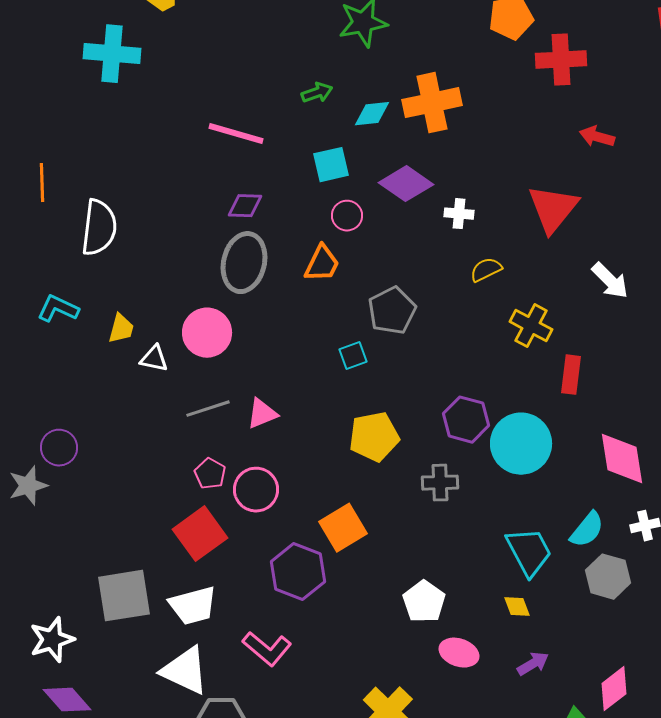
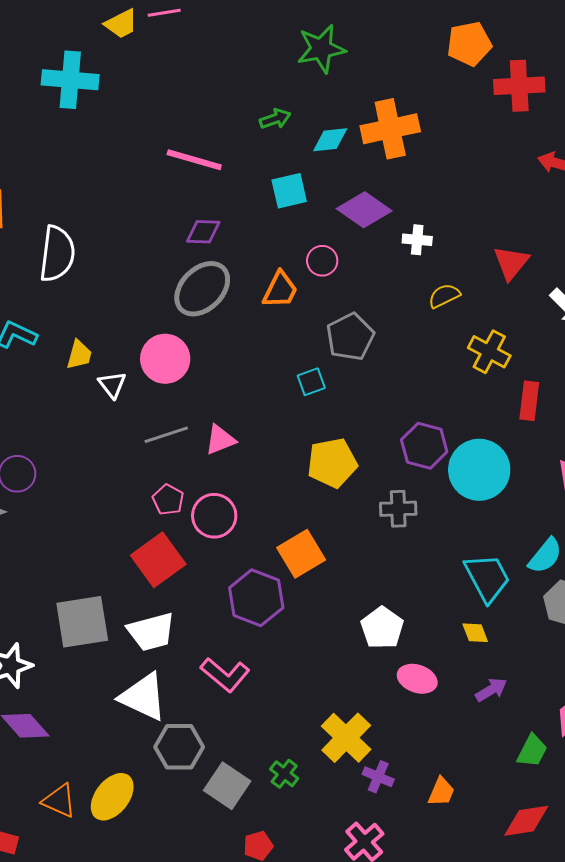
red triangle: (553, 209) -> (511, 263), moved, size x0.7
pink circle: (347, 216) -> (322, 261), moved
gray ellipse: (244, 263) -> (202, 289), turned 32
white triangle: (154, 359) -> (112, 385), turned 40

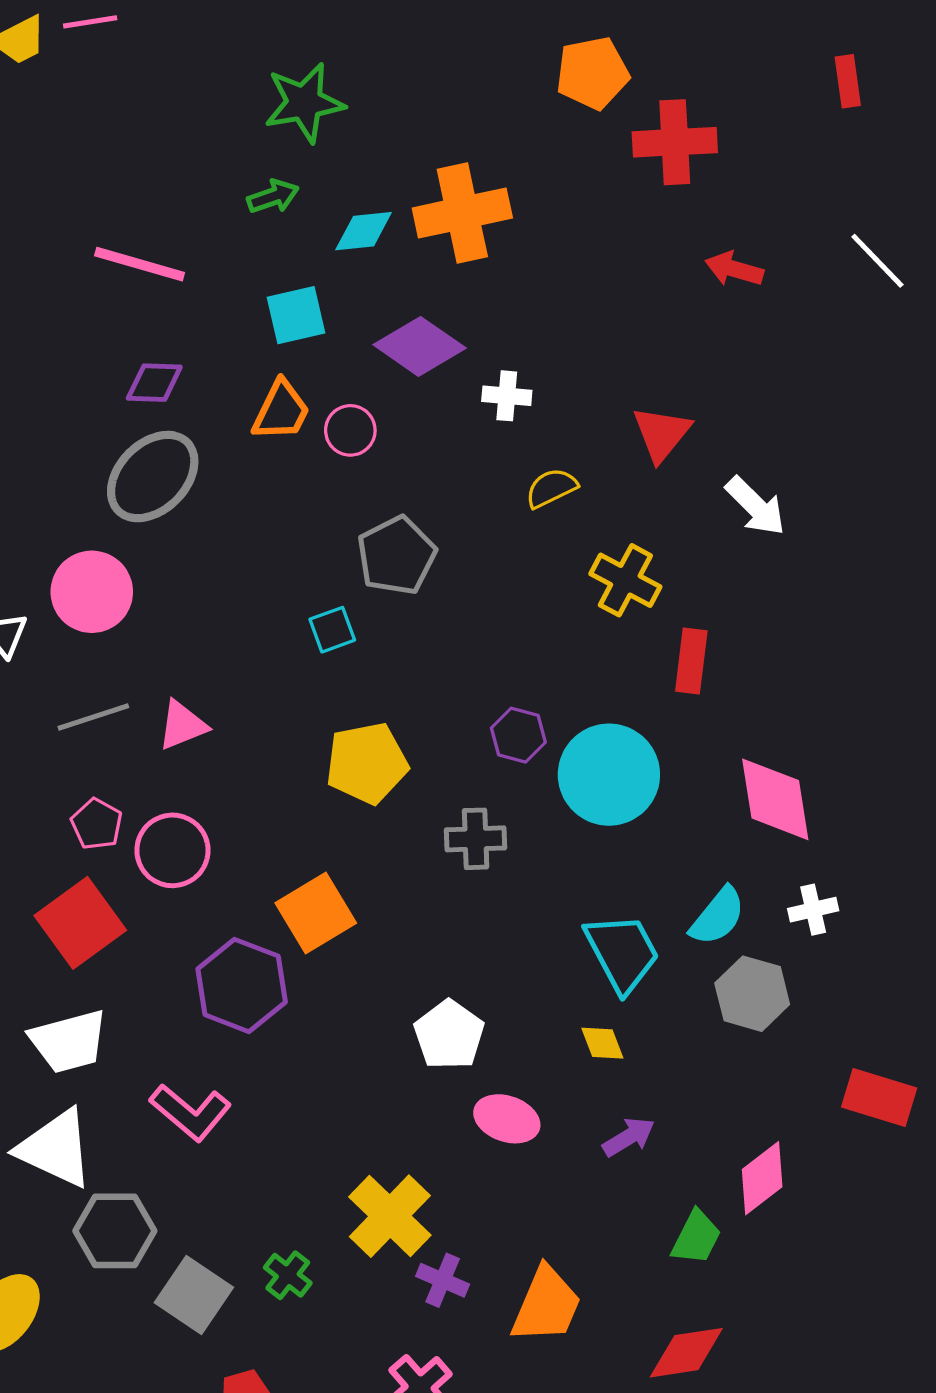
green star: (321, 49) -> (304, 103), moved
orange trapezoid: (280, 290) -> (281, 411), moved
purple hexagon: (424, 446) -> (518, 735), size x0.7
orange trapezoid: (441, 792) -> (546, 1305), size x1.6

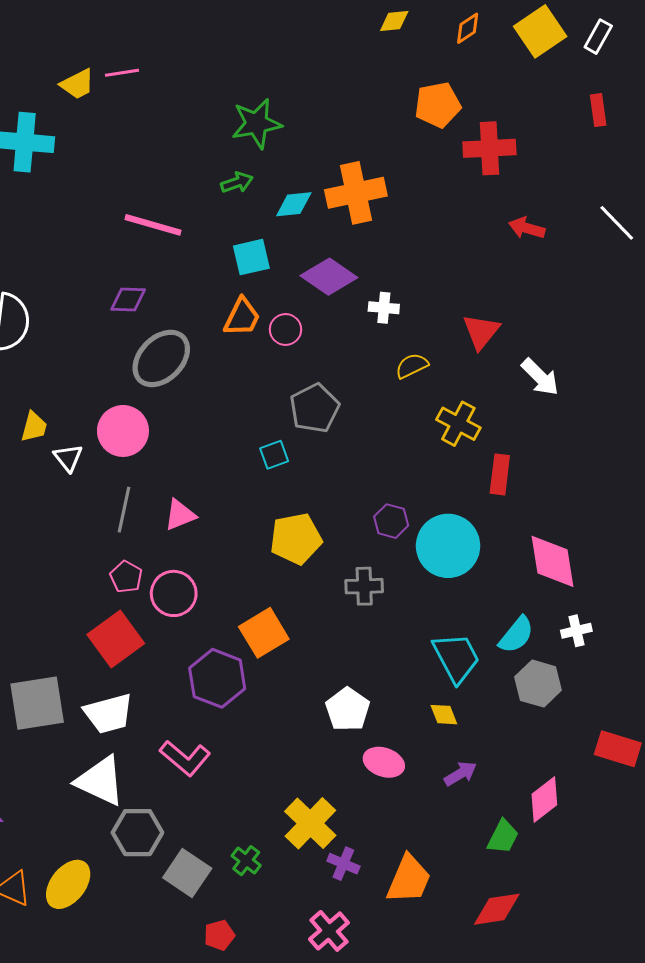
purple diamond: (154, 383) -> (128, 299), moved
gray line: (93, 717) -> (124, 510), turned -60

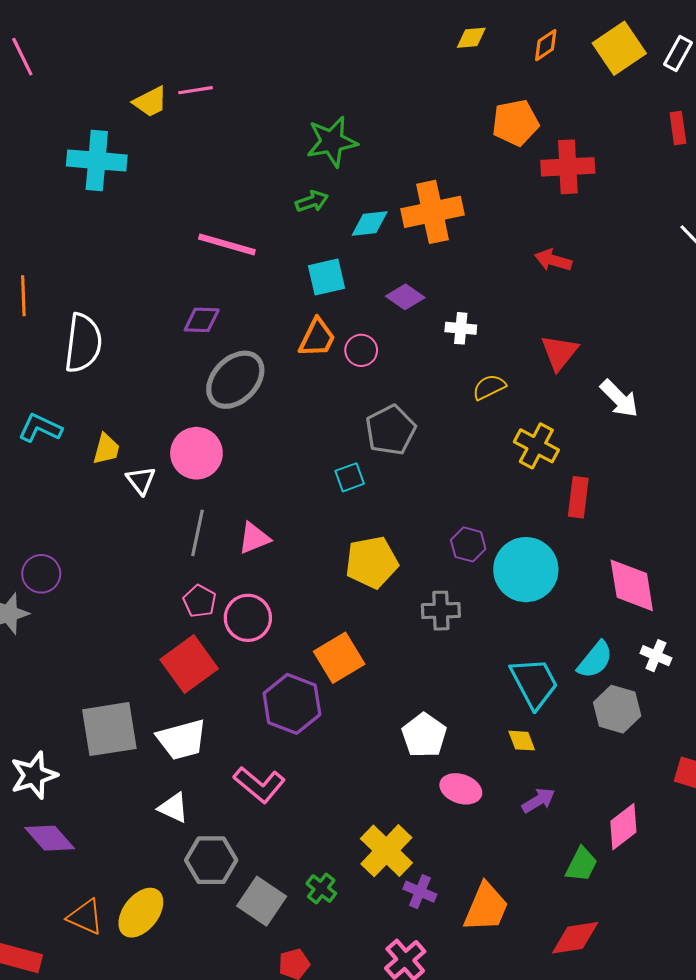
red arrow: (527, 228) -> (553, 260), moved
purple diamond: (329, 277) -> (405, 297), size x0.7
white cross: (576, 631) -> (656, 656), turned 36
white triangle: (100, 781) -> (173, 808), size x0.6

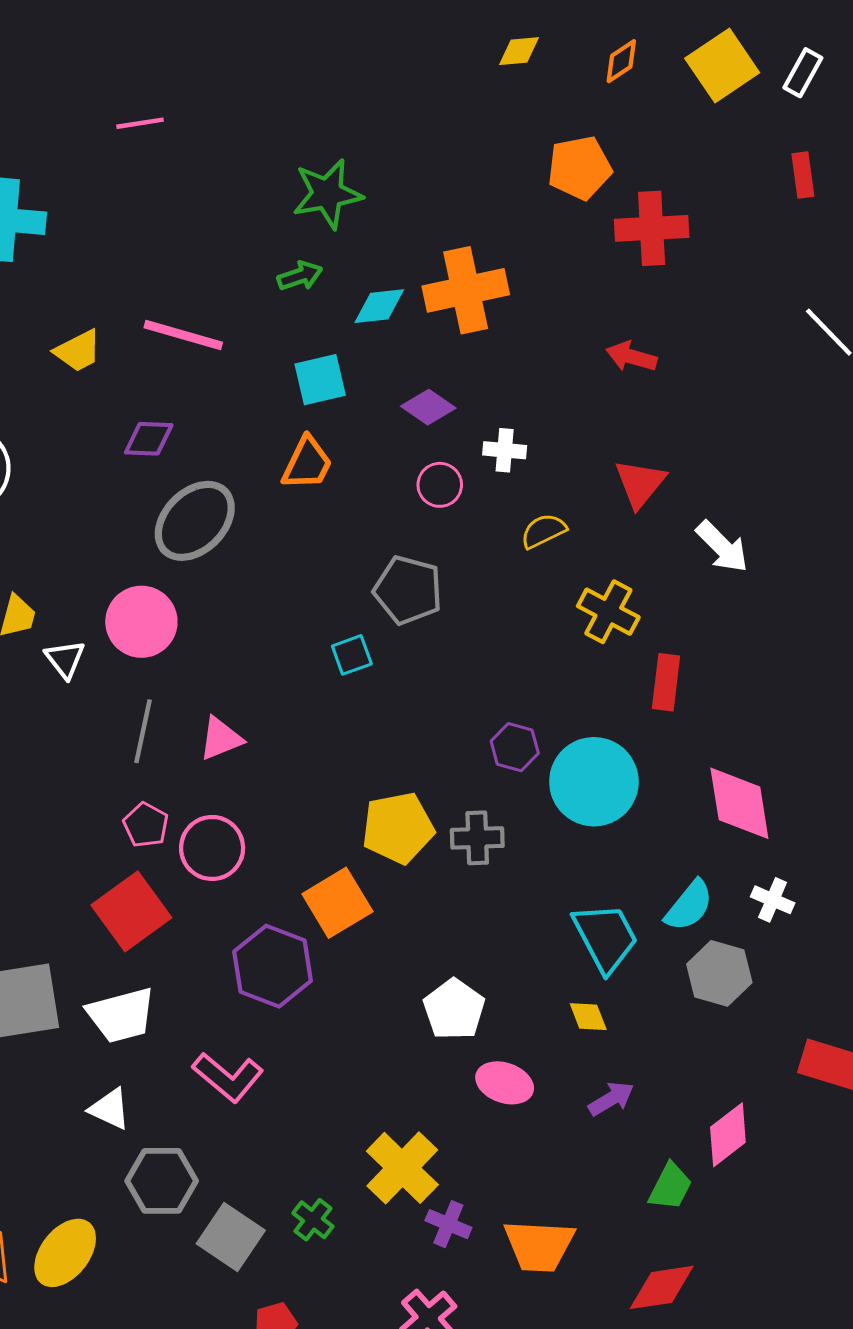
yellow trapezoid: (150, 102) -> (78, 351), moved
pink circle: (361, 350) -> (440, 485), moved
gray pentagon: (391, 430) -> (408, 590), turned -30
yellow pentagon: (372, 562) -> (398, 828), moved
orange trapezoid: (486, 907) -> (539, 1246), turned 70

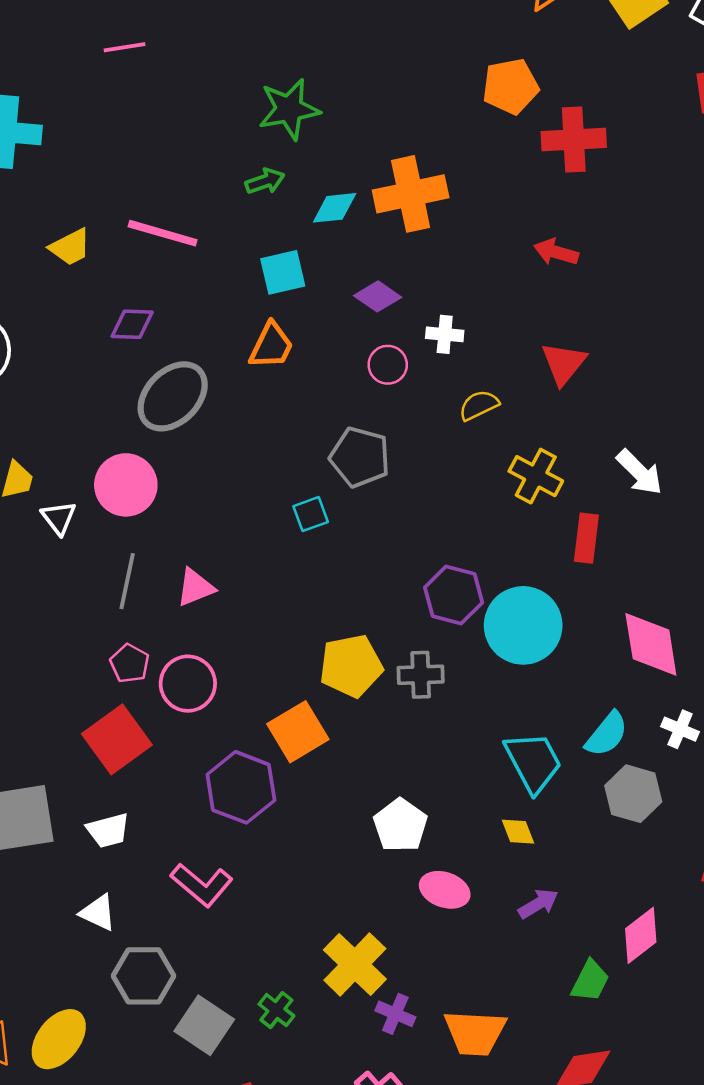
white arrow: (722, 547) -> (640, 472), moved
purple hexagon: (515, 747) -> (454, 595), size x1.4
white trapezoid: (121, 1015) -> (108, 830), size x0.7

